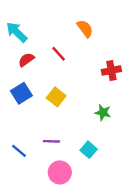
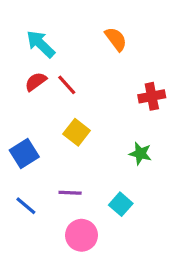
cyan arrow: (17, 32) -> (41, 44), moved
red line: (59, 54) -> (67, 85), moved
blue square: (21, 93) -> (24, 154), moved

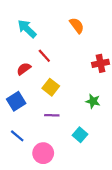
red semicircle: (36, 82) -> (24, 69), moved
purple line: (70, 193) -> (52, 115), moved
pink circle: (81, 235) -> (43, 153), moved

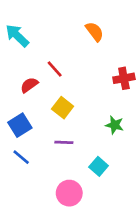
cyan arrow: (27, 29) -> (17, 36), moved
blue line: (17, 136) -> (21, 157), moved
pink circle: (43, 153) -> (69, 193), moved

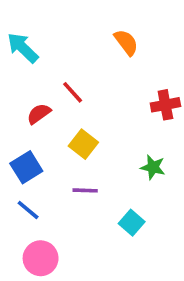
pink circle: (69, 193) -> (41, 258), moved

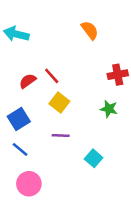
cyan arrow: (23, 48) -> (16, 34), turned -30
red line: (73, 92) -> (52, 76), moved
green star: (153, 167) -> (109, 109), moved

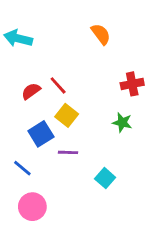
blue square: (19, 119) -> (41, 134), moved

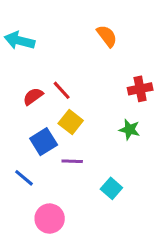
pink circle: (32, 207) -> (50, 219), moved

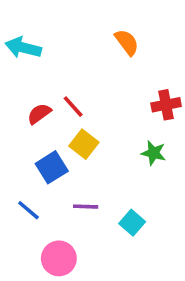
purple line: (72, 161) -> (86, 207), moved

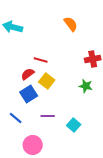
red line: (73, 107) -> (41, 60), turned -32
red semicircle: (39, 114) -> (28, 74), moved

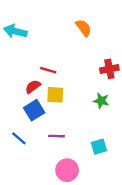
yellow square: (47, 81) -> (55, 95), turned -35
cyan square: (74, 125) -> (99, 147), moved, turned 32
pink circle: (33, 145) -> (67, 170), moved

